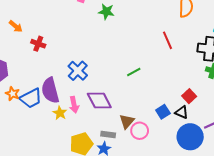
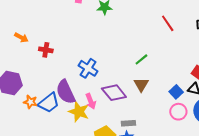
yellow star: (60, 113) -> (79, 112), size x1.5
brown triangle: (127, 121) -> (141, 85), moved
pink circle: (140, 131) -> (178, 112), moved

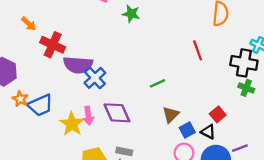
red cross: (46, 50) -> (53, 45), size x1.5
brown triangle: (141, 85) -> (171, 115), moved
purple semicircle: (66, 92) -> (78, 65), moved, turned -75

